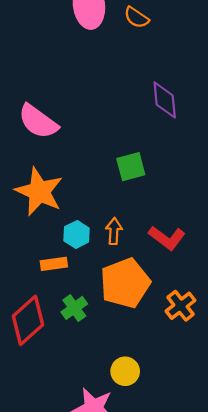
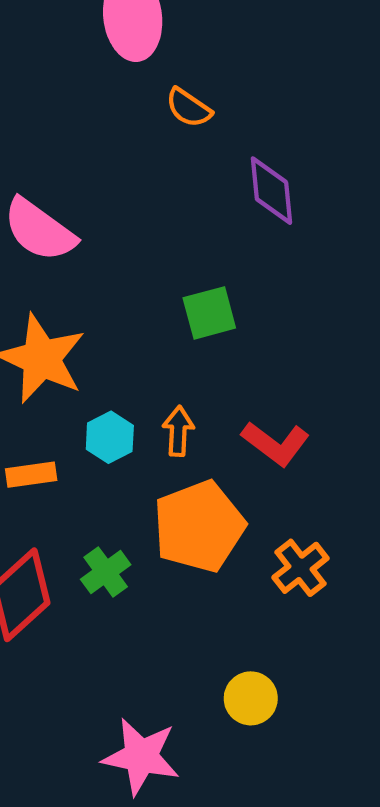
orange semicircle: (136, 17) -> (189, 108), moved
orange rectangle: (54, 264) -> (31, 475), moved
yellow circle: (125, 371) -> (251, 698), moved

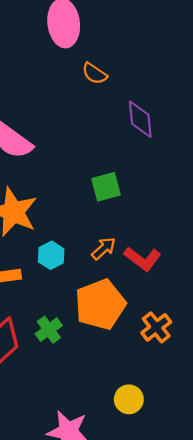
orange arrow: (178, 431) -> (104, 248), moved, turned 45

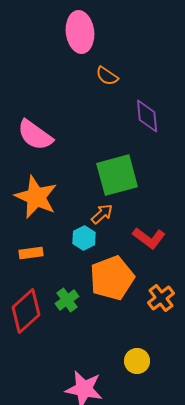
green square: (106, 187) -> (117, 175), size x1.6
orange arrow: (104, 248) -> (102, 214), moved
cyan hexagon: (51, 255) -> (84, 238), moved

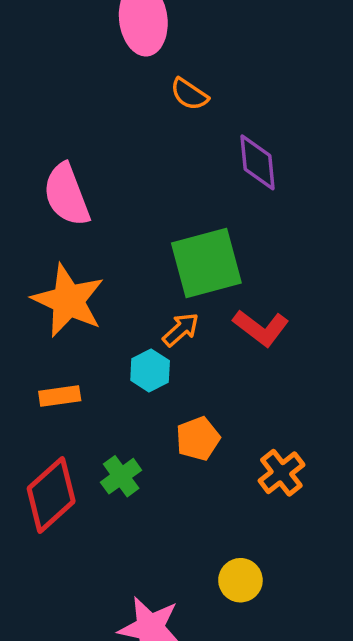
pink semicircle: (35, 135) -> (67, 195), turned 33
red L-shape: (149, 238) -> (261, 328), moved
orange pentagon: (112, 278) -> (198, 439), size x0.6

